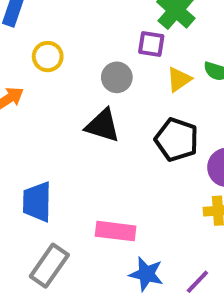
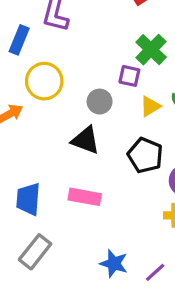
yellow circle: (48, 57) -> (44, 81), size x1.5
pink rectangle: (116, 231) -> (85, 197), moved

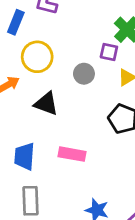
black triangle: (86, 140) -> (46, 104), moved
gray rectangle: (35, 252) -> (30, 201), turned -40

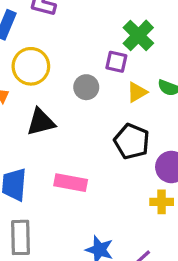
black triangle: (46, 104) -> (41, 122), turned -35

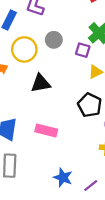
gray circle: (86, 87) -> (54, 40), moved
black triangle: (41, 122) -> (41, 83), moved

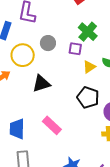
pink rectangle: (46, 130) -> (52, 125), turned 36

